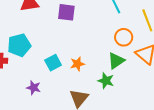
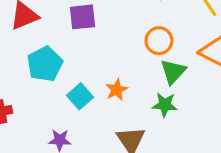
orange circle: (124, 37) -> (159, 41), moved
cyan pentagon: (19, 45) -> (45, 64), moved

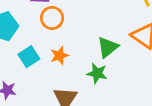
orange circle: (159, 41) -> (52, 18), moved

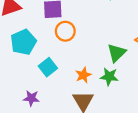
orange star: (59, 56) -> (83, 75), moved

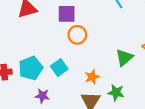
cyan pentagon: (23, 42) -> (31, 68), moved
green star: (109, 77) -> (116, 93), moved

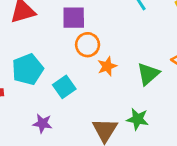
cyan pentagon: (31, 68) -> (28, 69), moved
orange star: (92, 77) -> (107, 66), moved

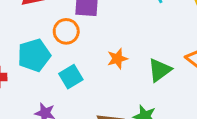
orange circle: (88, 45) -> (66, 31), moved

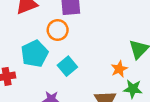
orange star: (117, 59) -> (119, 69), moved

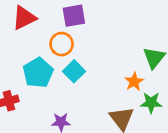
cyan square: (67, 66) -> (74, 71), moved

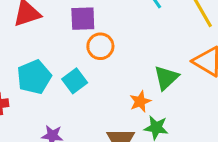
orange circle: (62, 44) -> (100, 46), moved

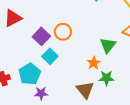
purple square: (83, 19) -> (41, 36), moved, turned -36
cyan pentagon: (34, 77) -> (30, 74), moved

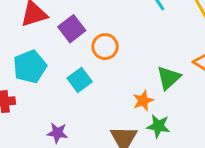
purple square: (41, 36) -> (72, 29), moved
cyan pentagon: (30, 74) -> (30, 67), moved

